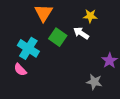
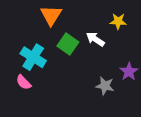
yellow star: (90, 16) -> (118, 21), moved
gray star: (94, 82) -> (105, 86), moved

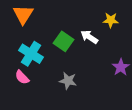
orange triangle: (51, 15) -> (23, 14), moved
gray star: (105, 86) -> (68, 81), moved

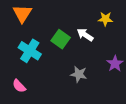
pink semicircle: (22, 77) -> (19, 86), moved
gray star: (68, 81) -> (79, 74), moved

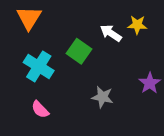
white arrow: (85, 35) -> (111, 33), moved
pink semicircle: (19, 86) -> (40, 109), moved

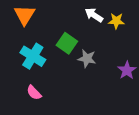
white arrow: (111, 33) -> (94, 15), moved
gray star: (103, 97) -> (87, 59), moved

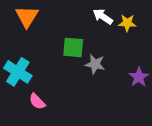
green square: (67, 43) -> (73, 47), turned -30
cyan cross: (33, 56) -> (18, 72), moved

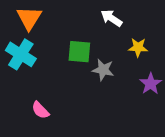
yellow star: (127, 23) -> (138, 47), moved
cyan cross: (18, 72) -> (21, 54), moved

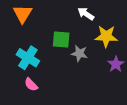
yellow star: (138, 47) -> (106, 36), size x1.5
cyan cross: (21, 54) -> (28, 58), moved

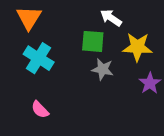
green square: (61, 40) -> (93, 41), moved
cyan cross: (28, 58) -> (39, 58), moved

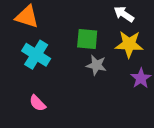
orange triangle: (29, 18) -> (27, 17), turned -45
white arrow: (111, 18) -> (124, 14), moved

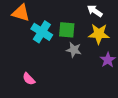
cyan cross: (36, 55) -> (42, 32), moved

